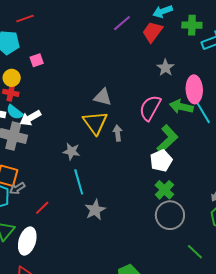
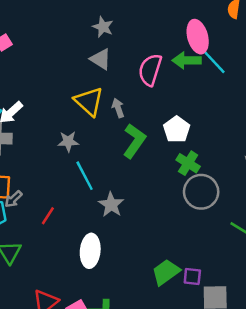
gray star: (165, 68) -> (103, 27), moved
gray triangle: (103, 97) -> (101, 59), moved, turned 30
green L-shape: (167, 139) -> (134, 141), moved
white ellipse: (27, 241) -> (90, 251), moved

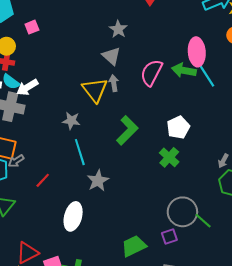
gray arrow: (118, 108) -> (114, 83), moved
white pentagon: (177, 129) -> (178, 127), moved
gray circle: (201, 192) -> (182, 212), moved
purple square: (192, 277) -> (169, 236), moved, turned -35

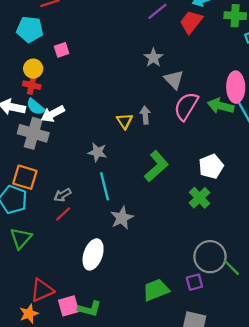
gray triangle: (111, 56) -> (174, 80), moved
yellow triangle: (95, 90) -> (125, 121), size x0.6
gray arrow: (16, 161) -> (62, 195), moved

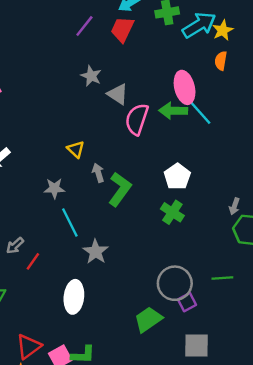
gray arrow: (145, 115) -> (98, 173), moved
gray arrow: (62, 195) -> (15, 246), moved
gray circle: (210, 257) -> (175, 283), moved
green line: (231, 267) -> (222, 278), turned -36

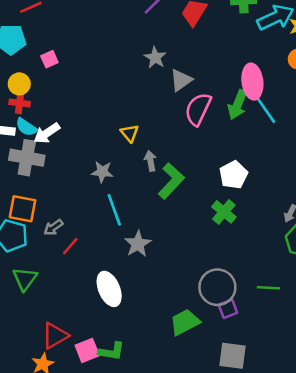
gray triangle: (118, 94) -> (181, 80), turned 45
green arrow: (173, 111) -> (237, 105), turned -76
white ellipse: (74, 297) -> (109, 289), turned -36

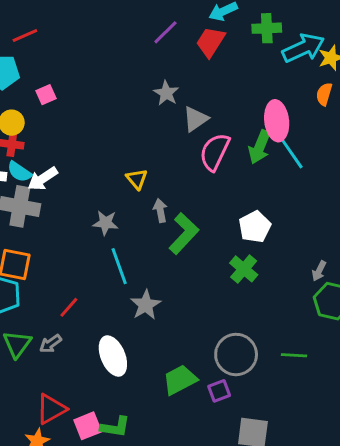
gray arrow: (53, 227) -> (50, 344), moved
purple square: (228, 309) -> (219, 391), moved
green trapezoid: (185, 322) -> (180, 380), moved

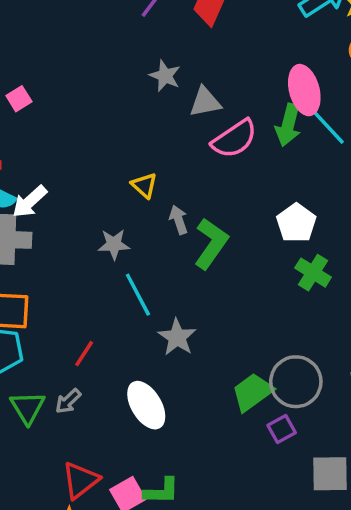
gray triangle: (195, 119) -> (205, 102), turned 32
pink semicircle: (215, 152) -> (234, 139), turned -141
green cross: (244, 269) -> (313, 273), moved
green trapezoid: (180, 380) -> (252, 392), moved

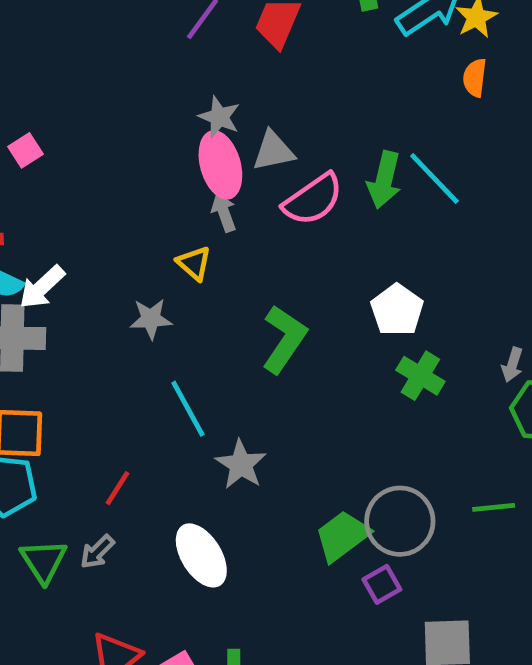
pink ellipse: (304, 90) -> (220, 165), moved
gray arrow: (179, 220) -> (224, 212), moved
gray star: (114, 244) -> (151, 319), moved

